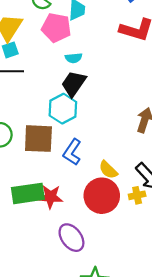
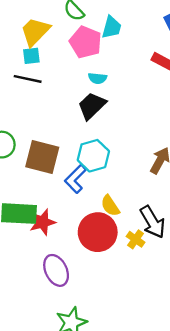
cyan hexagon: (63, 109) -> (93, 156), moved
yellow cross: (137, 195) -> (136, 239), turned 35
red star: (51, 197) -> (43, 222), turned -30

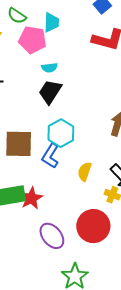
yellow semicircle: (110, 206) -> (85, 172), turned 66
red circle: (98, 232) -> (93, 226), moved

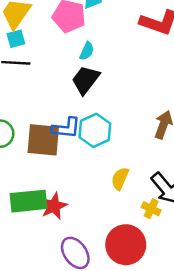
cyan semicircle: (49, 68) -> (87, 51), turned -63
blue L-shape: (50, 156) -> (66, 128), moved, turned -120

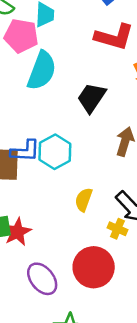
cyan semicircle: (87, 51) -> (42, 71), size x2.0
black trapezoid: (85, 80) -> (92, 98), moved

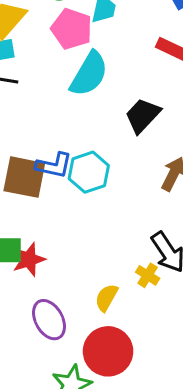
yellow semicircle: (84, 200) -> (106, 298), moved
red circle: (94, 267) -> (108, 351), moved

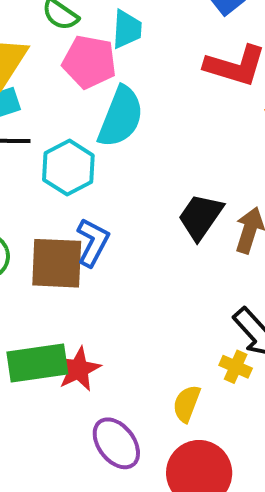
black trapezoid: (143, 115) -> (200, 217), moved
blue L-shape: (54, 165) -> (93, 242), turned -66
cyan hexagon: (89, 172) -> (68, 168), moved

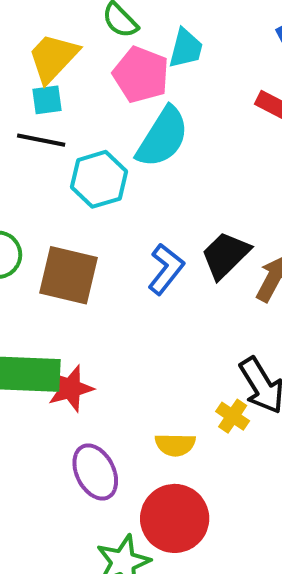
blue L-shape: (93, 242) -> (166, 269), moved
yellow semicircle: (187, 404) -> (175, 445), turned -120

